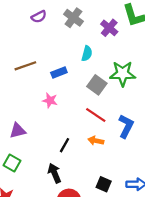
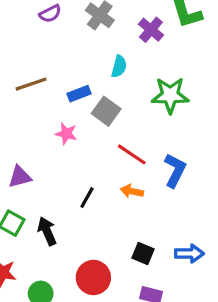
gray square: (97, 85) -> (106, 111), moved
black arrow: (54, 173) -> (47, 231), moved

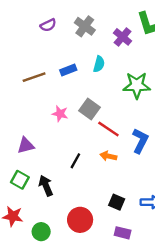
blue rectangle: (79, 94) -> (68, 70), moved
gray square: (106, 111) -> (90, 109), moved

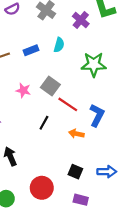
orange arrow: (108, 156) -> (76, 134), moved
black line: (75, 161) -> (44, 123), moved

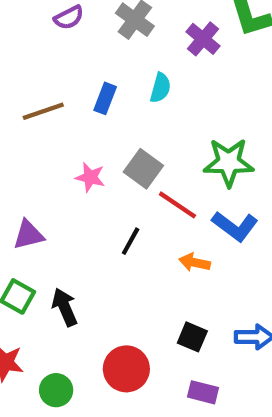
blue rectangle: (31, 50) -> (105, 98), turned -48
green star: (94, 64) -> (229, 162), moved
blue L-shape: (97, 115) -> (235, 226), turned 100

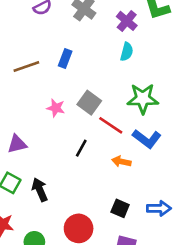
cyan semicircle: (160, 88) -> (127, 52), moved

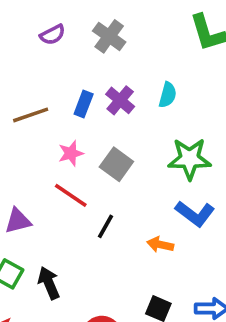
purple cross: (127, 21) -> (120, 100), moved
pink star: (56, 108) -> (71, 153), moved, turned -30
red line: (111, 125) -> (71, 195), moved

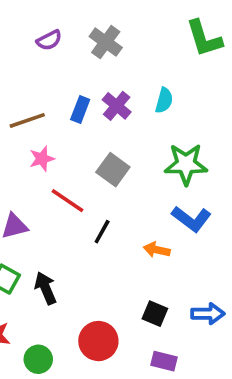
pink star: (71, 153) -> (42, 159), moved

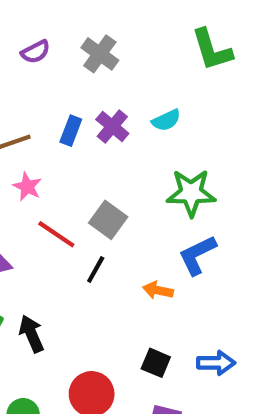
cyan semicircle: (164, 100) -> (166, 120), turned 50
pink star: (42, 159) -> (27, 187), turned -30
gray square: (113, 170) -> (108, 220), moved
blue L-shape: (191, 219) -> (197, 255), turned 117

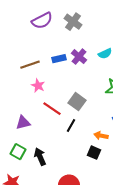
purple semicircle: (36, 52) -> (42, 21), size x1.5
blue rectangle: (71, 131) -> (59, 59), turned 56
black square: (156, 363) -> (94, 153), moved

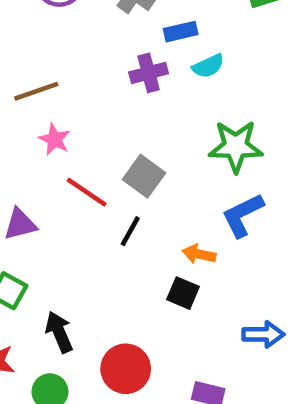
purple cross: (79, 57) -> (149, 73), turned 35
blue rectangle: (59, 59) -> (181, 32), moved
black arrow: (40, 157) -> (59, 332), moved

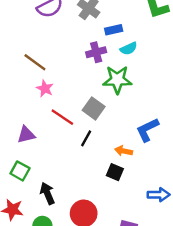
brown line: (36, 91) -> (35, 62), turned 55
green star: (236, 146) -> (117, 80), moved

